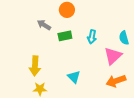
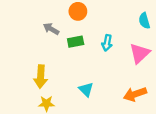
cyan semicircle: (124, 38) -> (144, 21), moved
pink triangle: (113, 56) -> (140, 53), moved

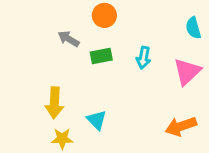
cyan triangle: (86, 89) -> (97, 120), moved

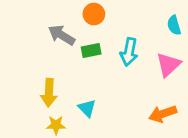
gray arrow: (68, 39) -> (62, 35), size x1.4
cyan arrow: (143, 58) -> (129, 52), size x1.4

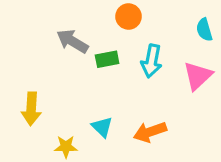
orange circle: (94, 14) -> (128, 16), moved
yellow arrow: (49, 93) -> (31, 109), moved
orange arrow: (163, 114) -> (150, 132), moved

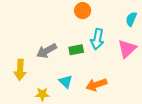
cyan semicircle: (204, 30) -> (131, 19), turned 40
gray arrow: (72, 41) -> (47, 51), moved, turned -60
green rectangle: (107, 59) -> (76, 50), moved

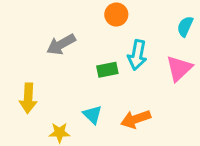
gray arrow: (47, 51) -> (61, 44), moved

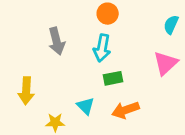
gray arrow: (61, 44) -> (57, 41), turned -76
cyan arrow: (137, 55) -> (102, 48), moved
green rectangle: (107, 70) -> (113, 78), moved

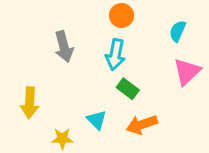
cyan semicircle: (171, 25) -> (178, 31), moved
green rectangle: (113, 78) -> (128, 89), turned 48

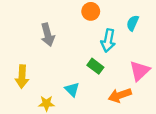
cyan arrow: (115, 54) -> (108, 41), moved
pink triangle: (187, 72) -> (140, 71), moved
orange arrow: (142, 125) -> (120, 95), moved

